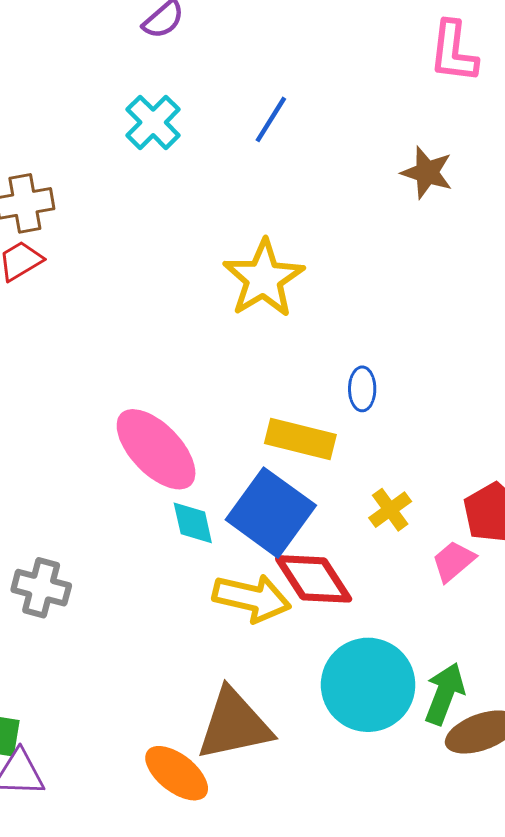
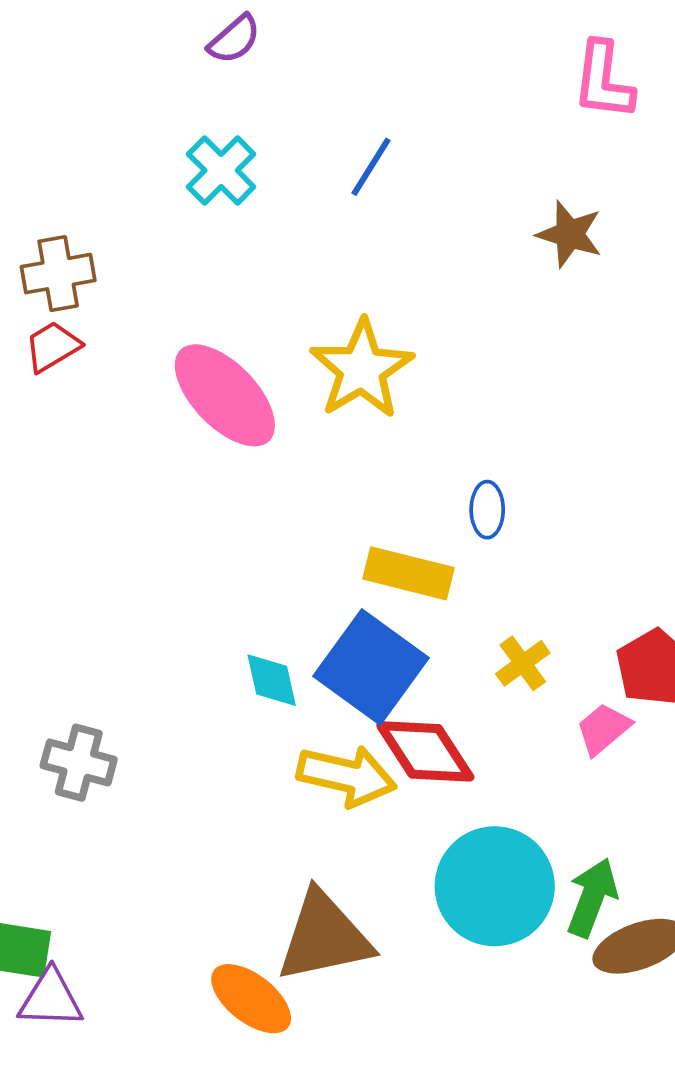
pink ellipse: (156, 449) -> (225, 395), moved

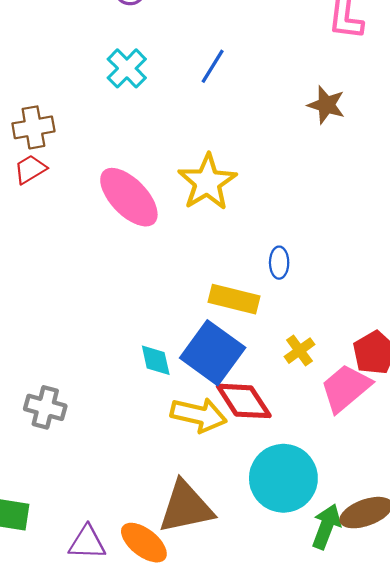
pink trapezoid: (603, 729) -> (346, 388), size x1.6
green arrow: (592, 897) -> (326, 527), moved
purple triangle: (51, 999) -> (87, 543), moved

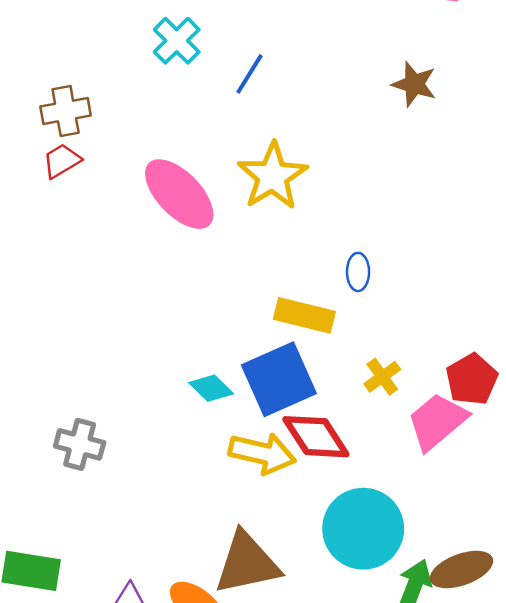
blue line: (213, 66) -> (249, 74), moved
blue square: (213, 353) -> (279, 379), turned 30
cyan diamond: (156, 360) -> (211, 388), turned -33

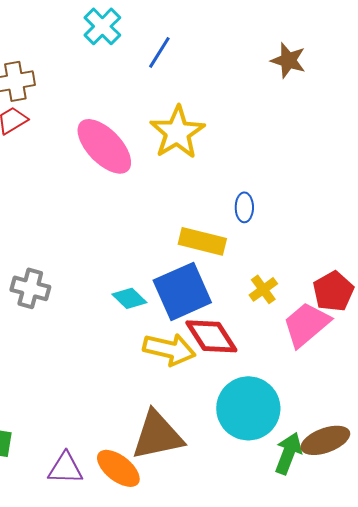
gray cross: (80, 444) -> (30, 288), moved

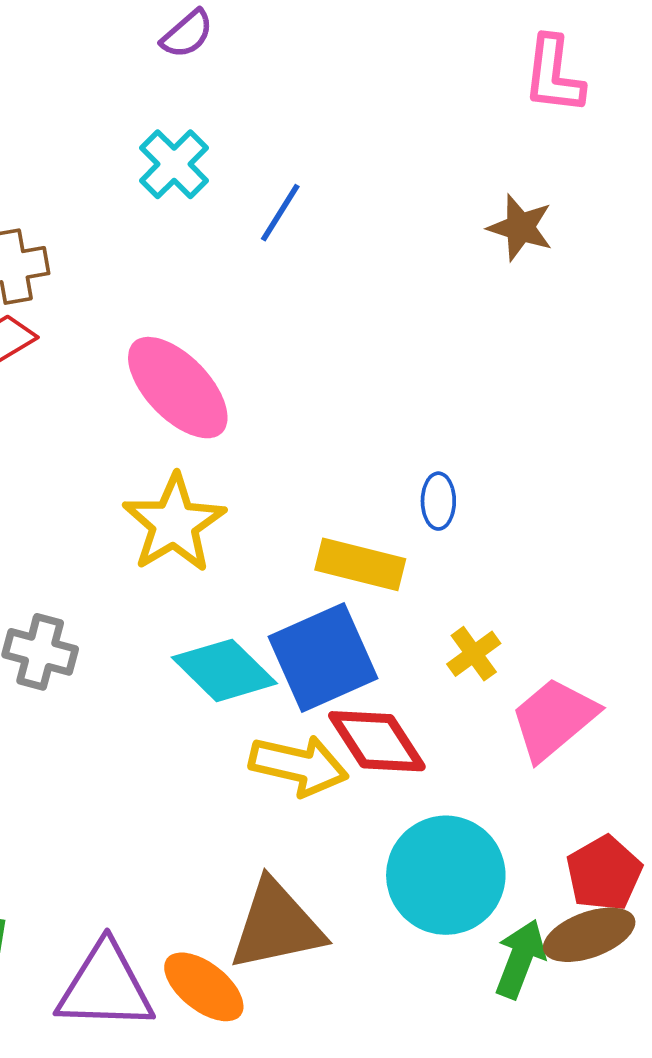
yellow star: (177, 132) -> (174, 523), moved
red pentagon: (333, 291) -> (604, 873), moved
cyan diamond: (129, 298) -> (224, 670), size x1.6
purple triangle: (65, 468) -> (105, 987), size x1.5

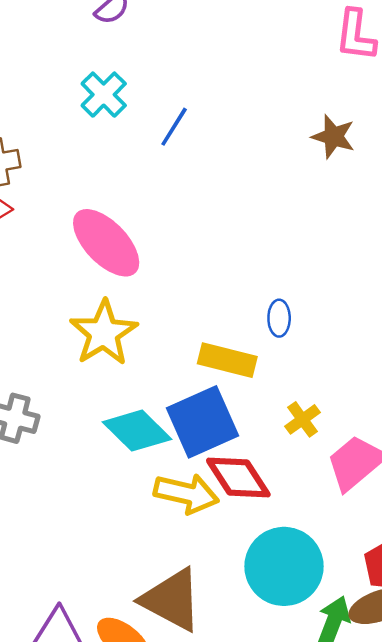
brown triangle: (276, 925) -> (172, 600), turned 40

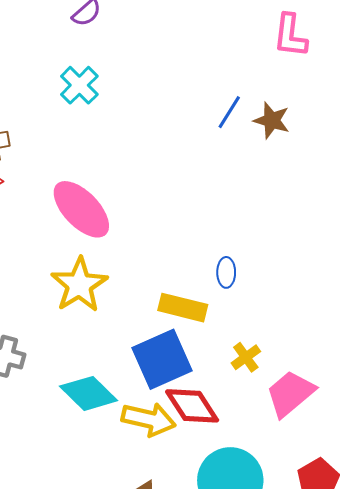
blue line: (174, 127) -> (229, 112), moved
cyan diamond: (137, 431) -> (89, 393), moved

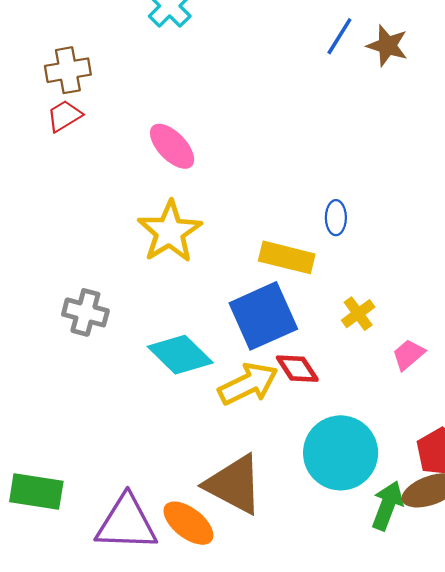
pink ellipse: (81, 209) -> (172, 146), size x0.7
pink trapezoid: (290, 393) -> (408, 355), size x0.6
red diamond: (192, 406) -> (297, 369), size x0.7
yellow arrow: (149, 419) -> (248, 384), turned -39

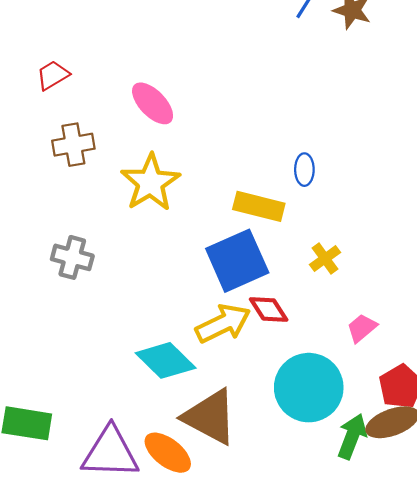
brown cross: (68, 70) -> (73, 145), moved
cyan diamond: (180, 355) -> (166, 360), moved
pink trapezoid: (408, 355) -> (362, 328), moved

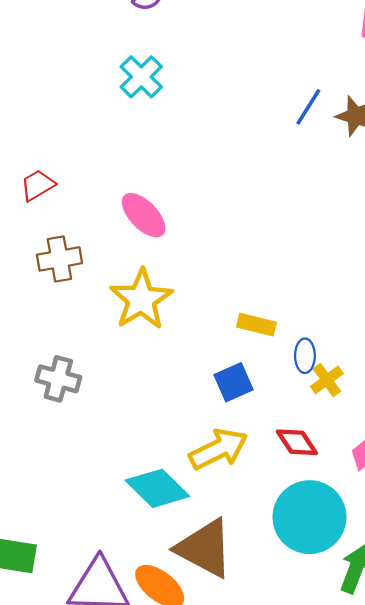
blue ellipse: (304, 170) -> (305, 356), moved
yellow rectangle: (259, 206) -> (257, 325), size x0.7
blue square: (237, 261) -> (233, 382), size x0.6
red diamond: (269, 309) -> (297, 442), moved

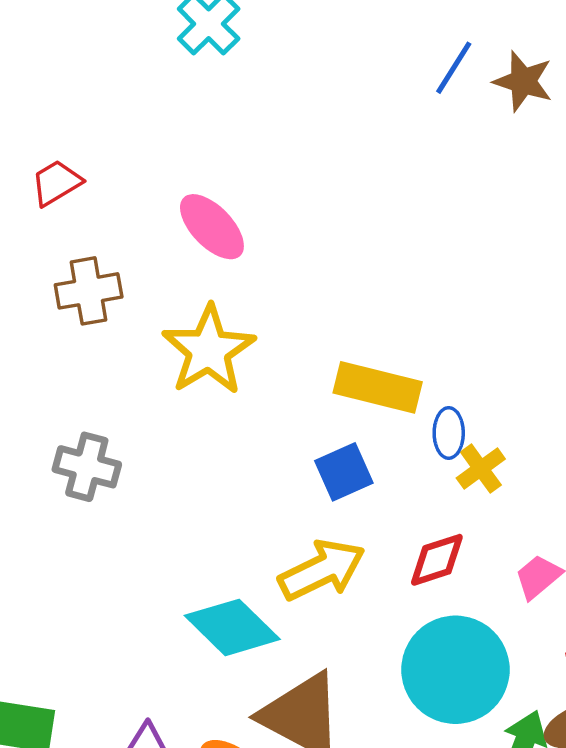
yellow rectangle: (257, 325) -> (378, 387), size x1.5
red diamond: (297, 442) -> (437, 560), turned -75

